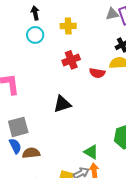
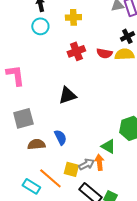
red semicircle: (97, 73) -> (104, 53), moved
blue semicircle: (15, 146) -> (60, 137), moved
green triangle: (91, 152) -> (108, 146), moved

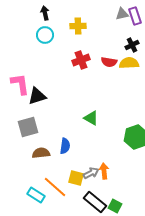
black triangle: (67, 95) -> (37, 96), moved
blue semicircle: (60, 137) -> (65, 146), turned 35
green triangle: (108, 146) -> (91, 118), moved

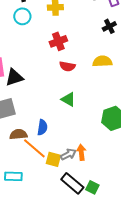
red semicircle: (109, 62) -> (67, 66), moved
yellow semicircle: (129, 63) -> (102, 61), moved
orange line: (55, 187) -> (34, 148), moved
cyan rectangle: (36, 195) -> (13, 176), turned -30

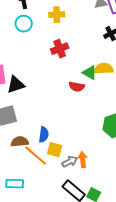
red semicircle: (67, 66) -> (77, 87), moved
green triangle: (68, 99) -> (90, 73), moved
yellow square: (53, 159) -> (55, 150), moved

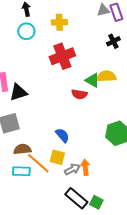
red cross: (60, 49) -> (62, 56), size x1.4
blue semicircle: (44, 135) -> (62, 135), moved, turned -49
cyan rectangle: (15, 184) -> (21, 171), moved

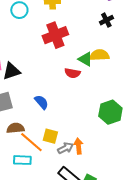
blue semicircle: (62, 135) -> (41, 102), moved
cyan rectangle: (21, 171) -> (22, 160), moved

